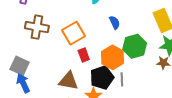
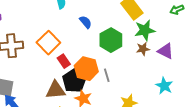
orange hexagon: (113, 57) -> (86, 69), moved
black pentagon: (102, 78) -> (74, 81), moved

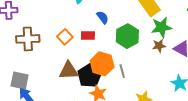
orange square: (48, 43) -> (65, 37), size x0.7
red rectangle: (64, 61) -> (88, 36), moved, turned -56
brown triangle: (55, 90) -> (69, 71), moved

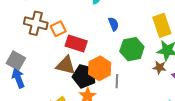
red rectangle: (88, 36) -> (76, 44), moved, size x1.5
orange square: (65, 37) -> (58, 29), moved
black pentagon: (90, 76) -> (84, 76), turned 30

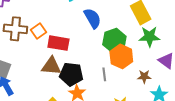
blue semicircle: (114, 24) -> (93, 18), size x1.5
brown star: (159, 67) -> (144, 77), moved
orange hexagon: (100, 68) -> (121, 56), moved

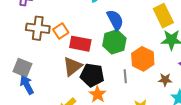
green hexagon: (114, 40) -> (114, 42), moved
brown triangle: (51, 66) -> (72, 66), turned -45

